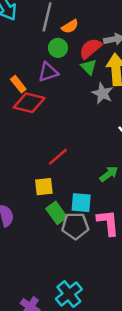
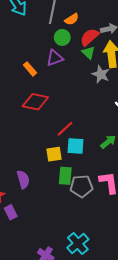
red diamond: (29, 103) -> (35, 102), moved
cyan square: (81, 203) -> (75, 146), moved
green rectangle: (56, 213) -> (65, 176), turned 42

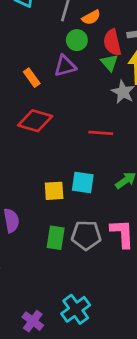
red semicircle: (89, 37) -> (112, 42), turned -66
red line: (65, 129) -> (101, 133), moved, turned 42
green rectangle: (65, 176) -> (56, 238), moved

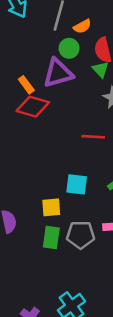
purple triangle: (65, 66) -> (58, 73), size x1.4
red diamond: (35, 121) -> (33, 107), moved
yellow square: (54, 191) -> (51, 207), moved

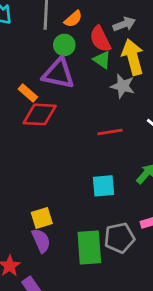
purple triangle: (58, 73) -> (58, 74), turned 40
yellow square: (51, 207) -> (42, 218), moved
green rectangle: (51, 238) -> (89, 248), size x1.4

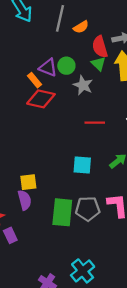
green circle: (64, 45) -> (66, 66), moved
purple triangle: (58, 74) -> (48, 68), moved, size x0.7
gray star: (123, 86) -> (83, 85), moved

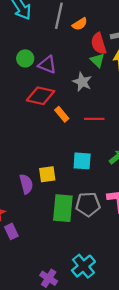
green circle: (66, 66) -> (25, 58), moved
orange rectangle: (34, 80) -> (62, 114), moved
yellow square: (28, 182) -> (47, 174), moved
purple semicircle: (25, 200) -> (26, 184), moved

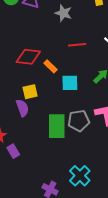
red diamond: (41, 96) -> (28, 57), moved
orange rectangle: (62, 114) -> (51, 66), moved
yellow square: (47, 174) -> (30, 92), moved

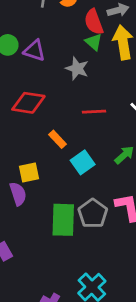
red diamond: (28, 57) -> (28, 103), moved
cyan square: (70, 83) -> (83, 162), turned -36
gray pentagon: (79, 121) -> (93, 213), turned -30

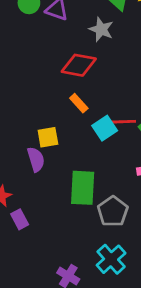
red diamond: (28, 103) -> (79, 65), moved
red line: (94, 112) -> (123, 122), moved
gray pentagon: (93, 213) -> (113, 211), moved

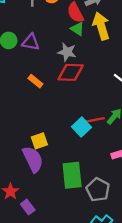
red diamond: (79, 65) -> (71, 72), moved
orange rectangle: (79, 103) -> (35, 81), moved
purple semicircle: (36, 159) -> (33, 159), size x1.4

